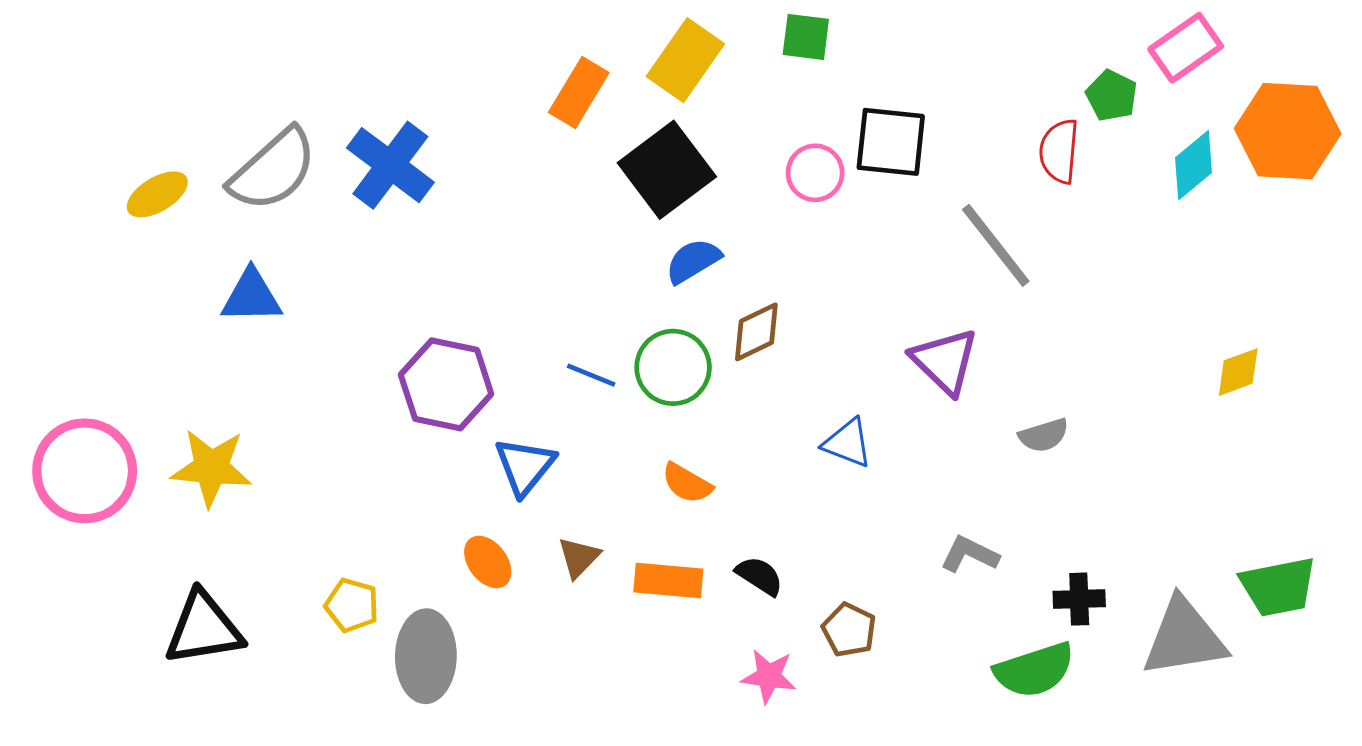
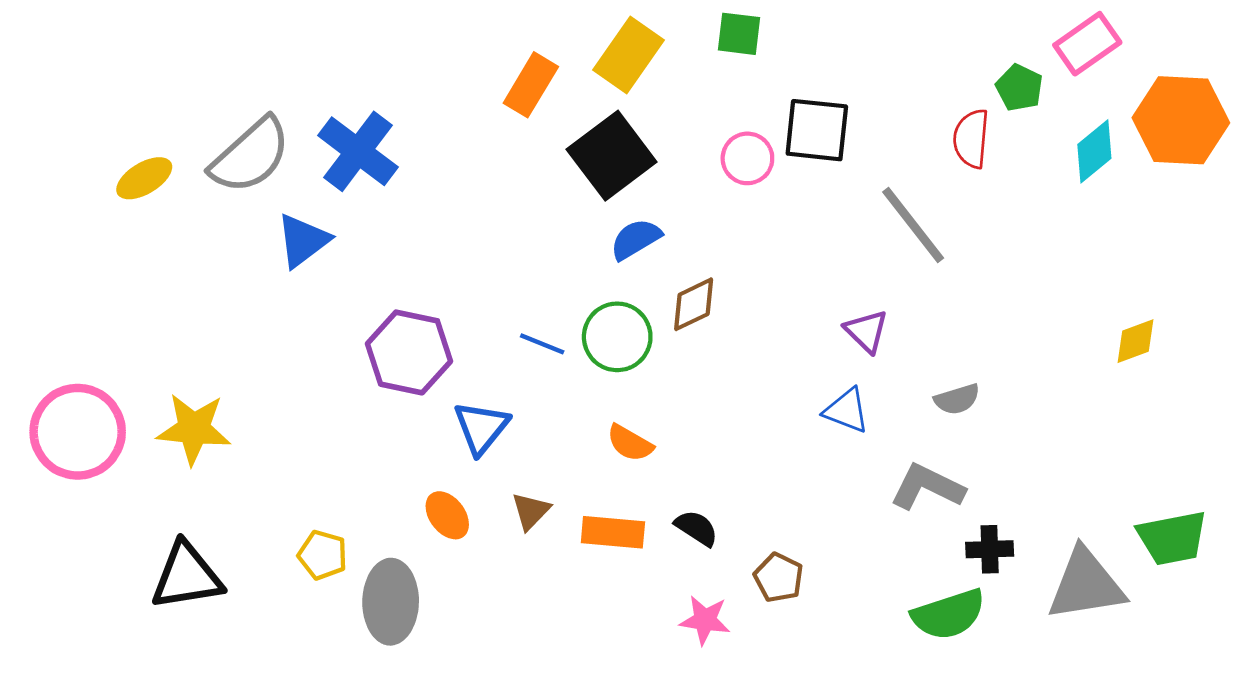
blue triangle: (251, 296) -> (303, 241), moved, turned -36
purple triangle: (945, 361) -> (866, 331), size x0.7
blue triangle: (848, 443) -> (847, 410), moved
gray L-shape: (970, 554) -> (927, 487), moved, size x1.4

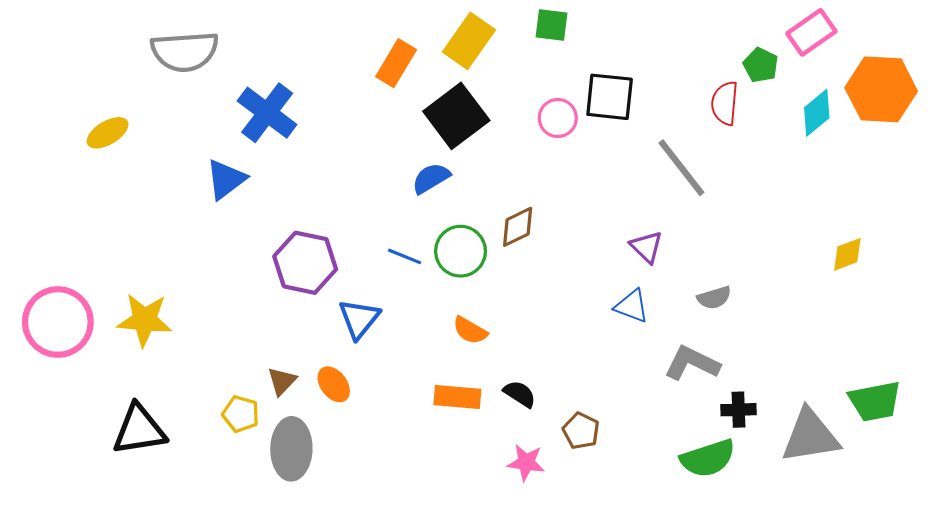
gray semicircle: (250, 156) -> (185, 51), moved, turned 38
blue semicircle: (636, 239) -> (431, 178), moved
brown triangle: (531, 511) -> (282, 381), moved

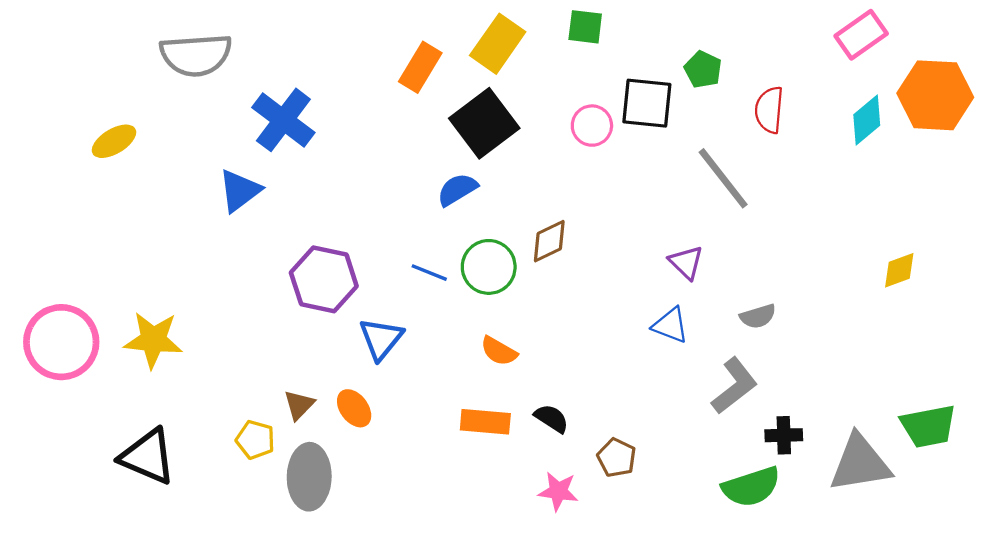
green pentagon: (761, 65) -> (703, 69), moved
gray L-shape: (692, 363) -> (734, 386), turned 116
black triangle: (139, 430) -> (148, 457), turned 32

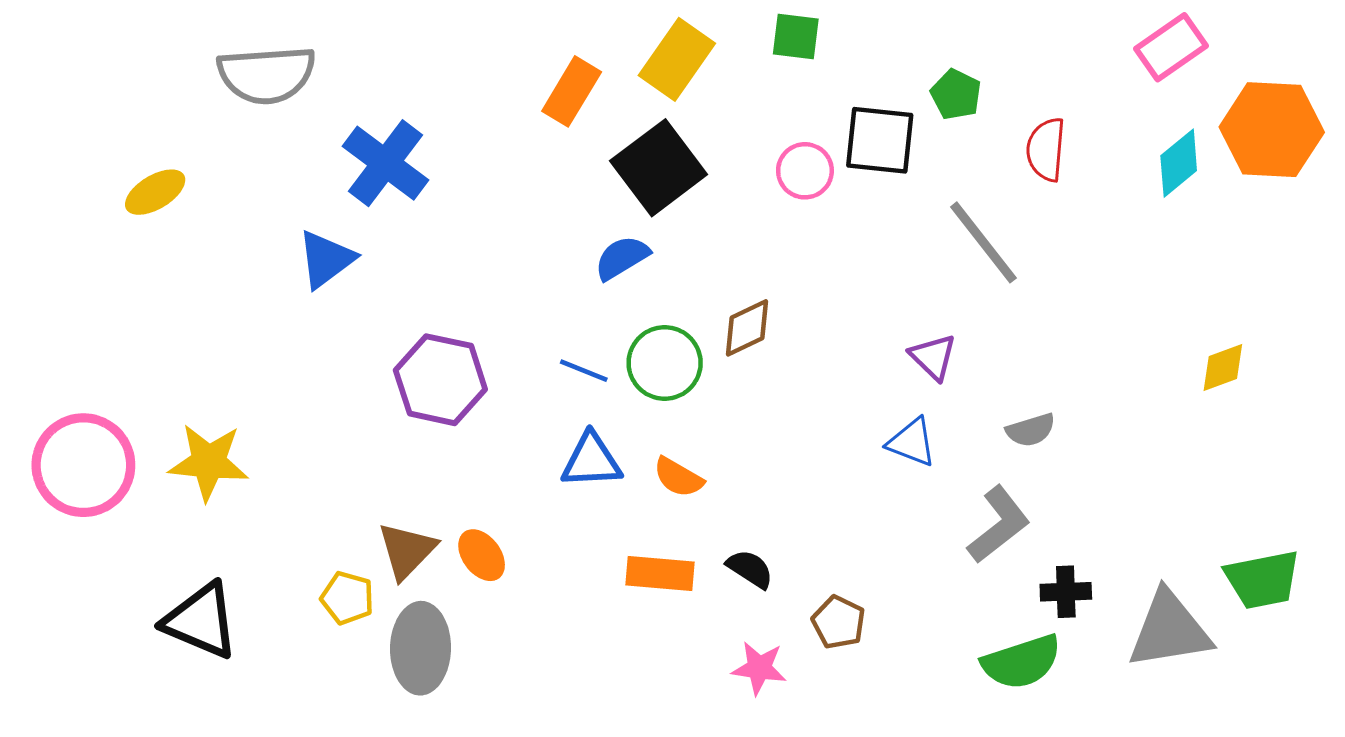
blue triangle: (381, 339) -> (591, 461), moved, turned 48
brown triangle: (299, 405) -> (407, 551), size x1.4

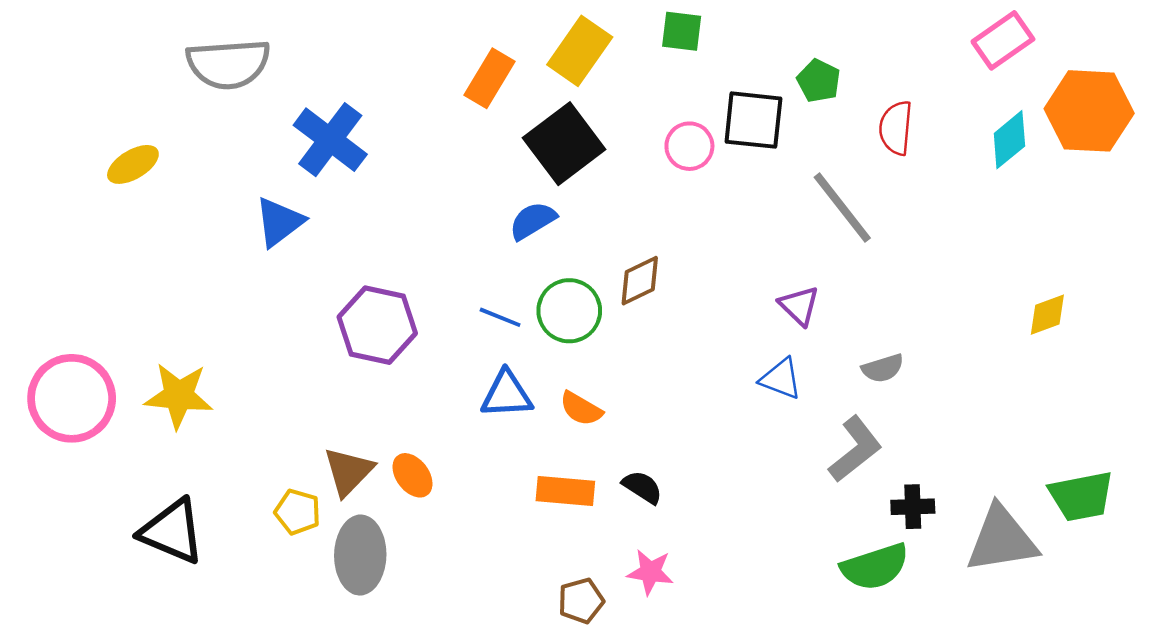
brown pentagon: (839, 622) -> (581, 601), moved, turned 30

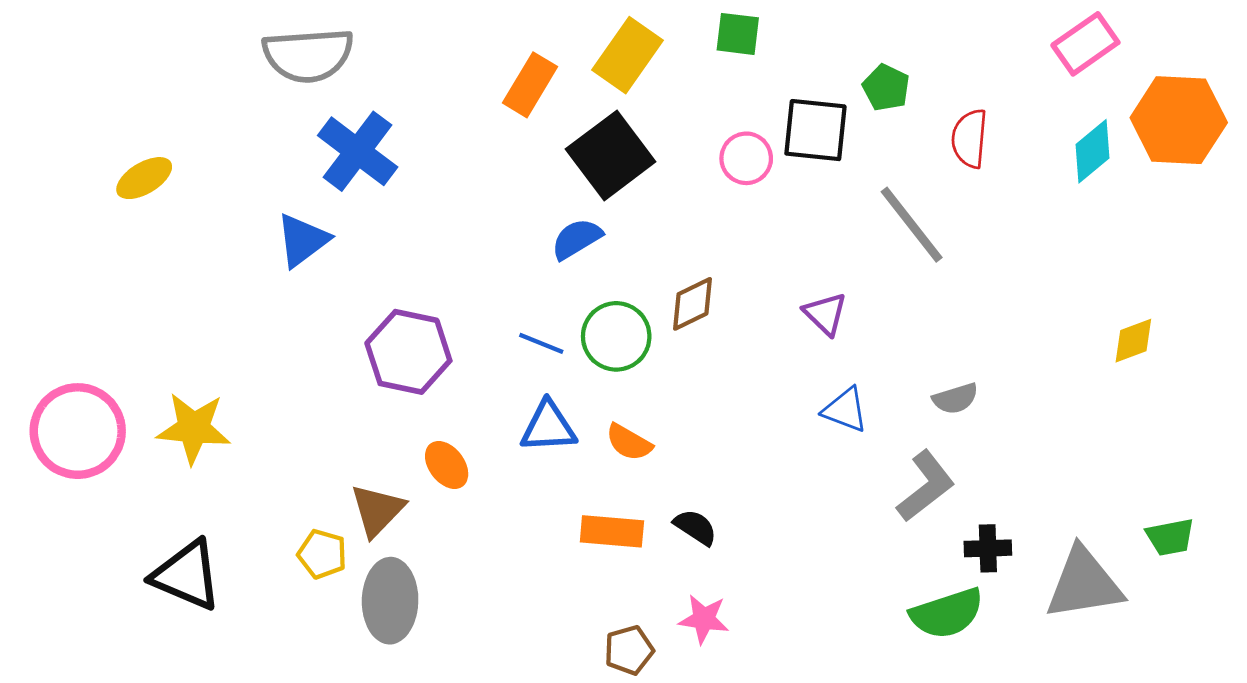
gray semicircle: (228, 64) -> (308, 55), moved
purple triangle: (799, 306) -> (825, 314), moved
orange ellipse: (413, 475) -> (447, 465), moved
green trapezoid: (1081, 496) -> (1170, 537), size x0.7

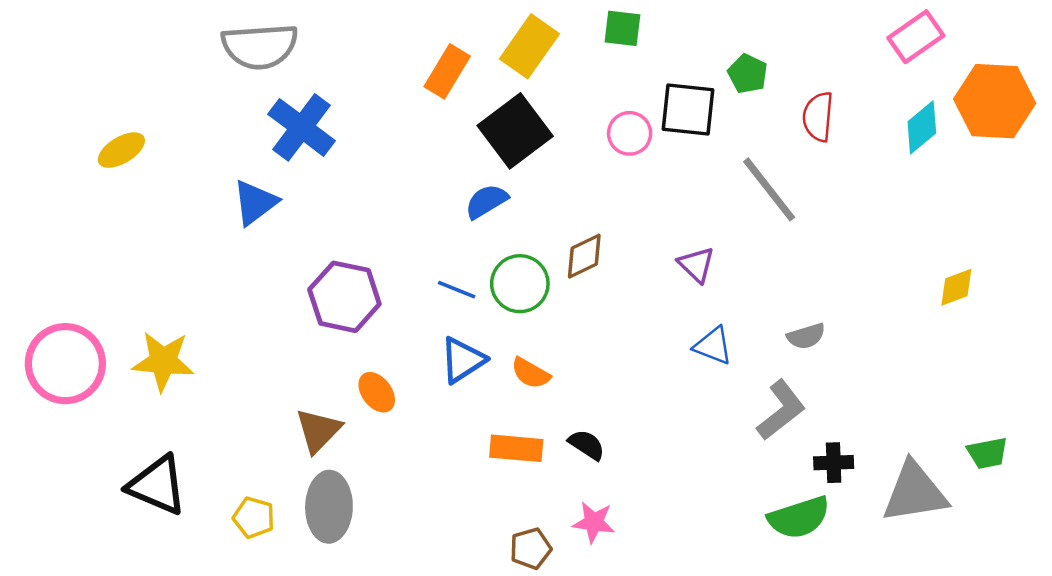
blue triangle: (548, 427) -> (463, 360), turned -30
yellow pentagon: (322, 554) -> (254, 517), moved

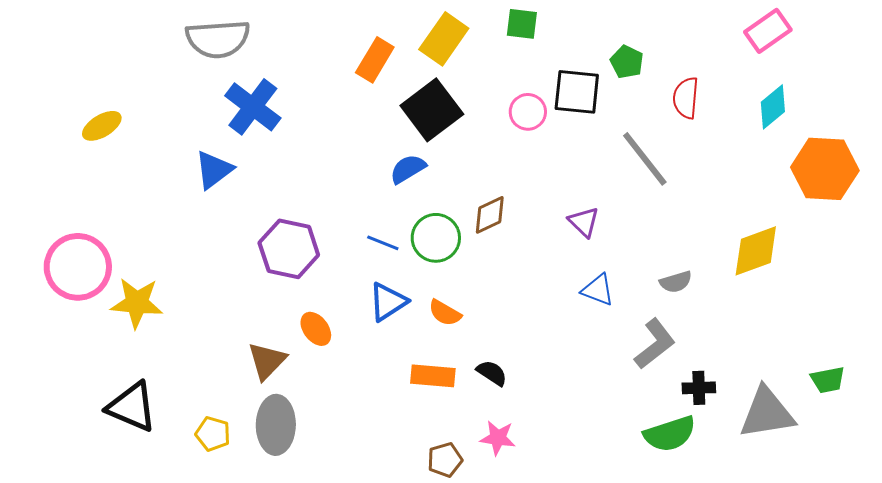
orange hexagon: (995, 101) -> (825, 169), moved
yellow diamond: (956, 287) -> (756, 251), moved, size x1.6
pink circle: (65, 364) -> (78, 267), moved

